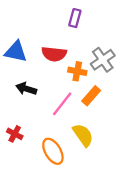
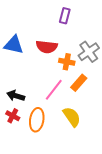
black arrow: (26, 89) -> (16, 96), moved
orange ellipse: (53, 151) -> (37, 120), moved, turned 40

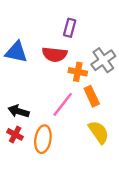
purple rectangle: (65, 16) -> (70, 28), moved
orange rectangle: (79, 83) -> (92, 96), turned -66
yellow semicircle: (72, 117) -> (99, 132), moved

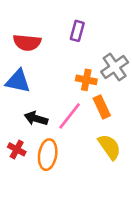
blue triangle: (16, 52) -> (18, 81), moved
red semicircle: (55, 54) -> (27, 43), moved
black arrow: (19, 111) -> (36, 119), moved

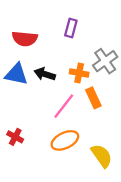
black arrow: (36, 119) -> (45, 74), moved
yellow semicircle: (109, 147) -> (102, 156), moved
orange ellipse: (48, 155) -> (65, 140), moved, turned 56

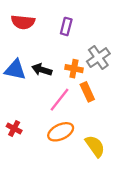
red semicircle: (25, 39) -> (23, 22), moved

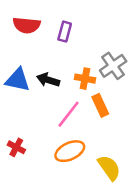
purple rectangle: (66, 26) -> (65, 32), moved

